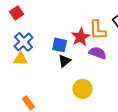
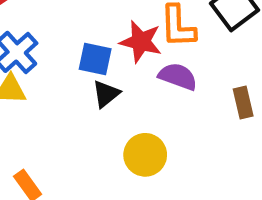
red star: (81, 37) -> (141, 42), turned -30

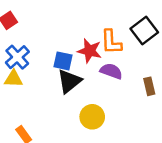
black triangle: (106, 94) -> (69, 81), size x1.5

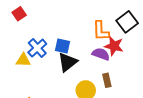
red star: (90, 51) -> (114, 46), moved
blue cross: (17, 57) -> (37, 48), moved
brown rectangle: (149, 86) -> (107, 80), moved

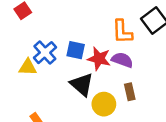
red star: (114, 46) -> (99, 59), moved
black triangle: (68, 62) -> (82, 84), moved, turned -40

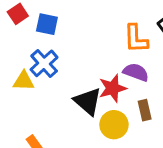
blue square: (76, 50) -> (47, 24), moved
red star: (99, 59) -> (113, 88), moved, turned -30

